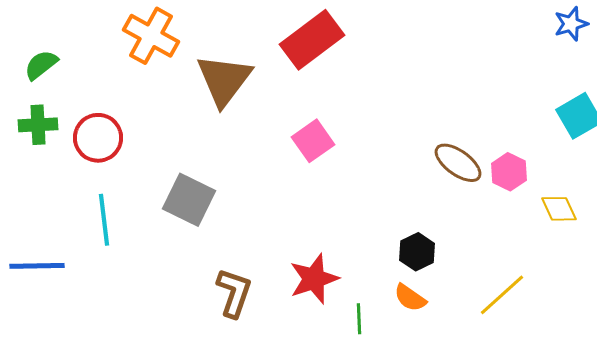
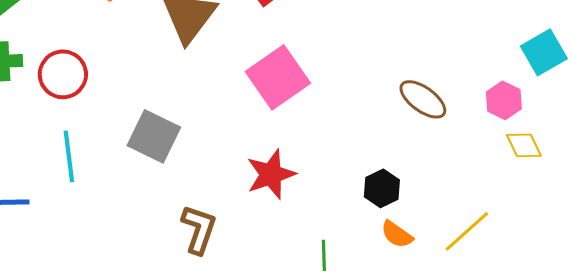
pink square: (313, 141) -> (278, 77), size x1.5
pink hexagon: (509, 172) -> (504, 100), moved
red star: (314, 279) -> (271, 174), moved
orange semicircle: (410, 298) -> (397, 234), moved

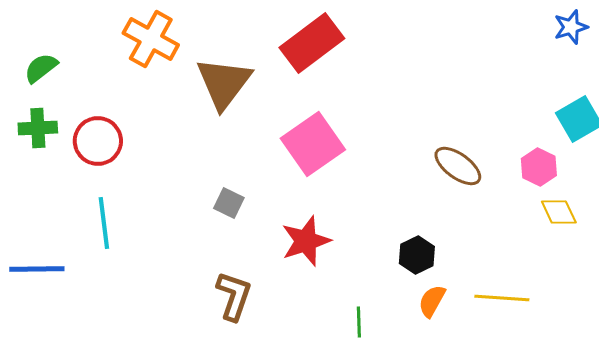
gray square: (154, 136) -> (229, 203), moved, size x0.6
yellow line: (467, 231) -> (502, 298), turned 46
orange semicircle: (397, 234) -> (432, 301), turned 84

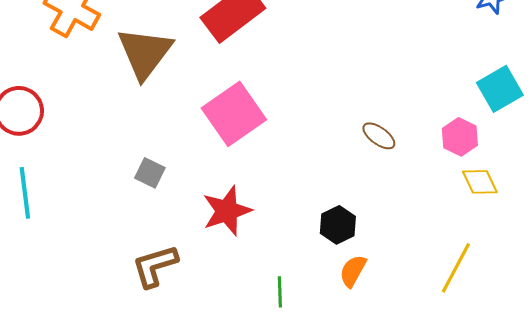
brown ellipse: (458, 166) -> (379, 136), size x0.7
brown L-shape: (234, 296) -> (155, 266), turned -126
yellow line: (502, 298) -> (456, 268), moved, turned -66

